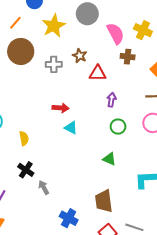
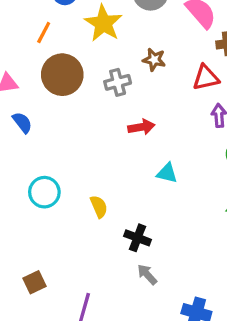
red triangle: (98, 73) -> (206, 78), moved
red arrow: (61, 108) -> (141, 127), moved
black cross: (26, 170) -> (137, 238), moved

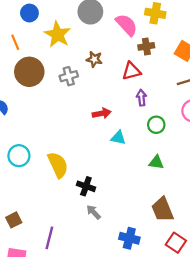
orange line: (44, 33) -> (15, 42), turned -49
red arrow: (141, 127) -> (102, 113), moved
cyan triangle: (167, 173) -> (118, 138), moved
yellow semicircle: (99, 207) -> (58, 165), size x1.6

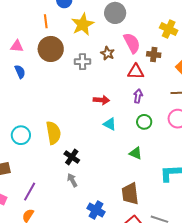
pink semicircle: (126, 25) -> (132, 43), moved
cyan circle: (19, 156) -> (21, 135), moved

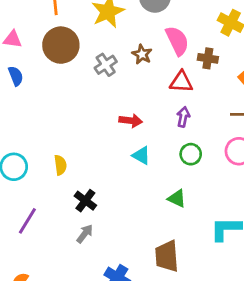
gray cross: (82, 62) -> (106, 65), turned -35
yellow semicircle: (53, 133) -> (60, 165), size x0.6
gray arrow: (72, 180) -> (85, 234), turned 64
purple line: (30, 192) -> (27, 221), moved

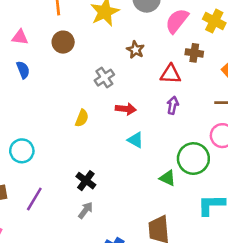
pink semicircle: (177, 41) -> (177, 21), moved, turned -116
brown circle: (61, 45) -> (63, 42), size x0.7
gray cross: (106, 65) -> (104, 78), moved
green circle: (191, 154) -> (193, 159), moved, size x1.6
yellow semicircle: (60, 165) -> (82, 118), moved, turned 30

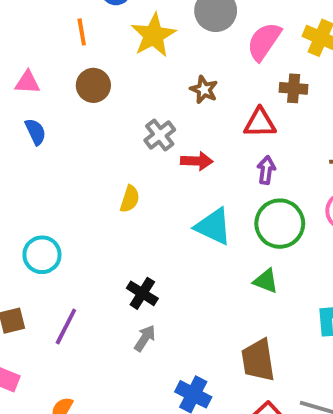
red arrow: (126, 109) -> (197, 161), moved
cyan triangle: (135, 140) -> (213, 226), size x1.5
green circle: (193, 159) -> (280, 224), moved

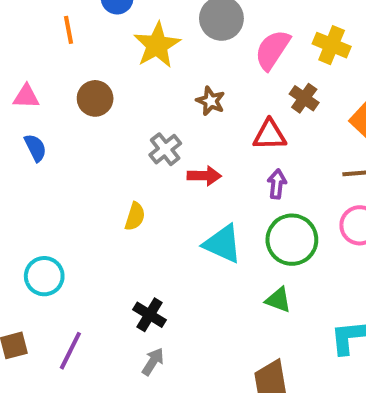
orange line: (82, 32) -> (69, 30), moved
brown cross: (294, 88) -> (304, 98), turned 32

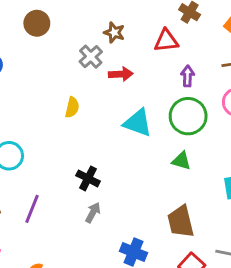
brown star: (211, 101) -> (114, 33), moved
purple arrow: (277, 184) -> (188, 76), moved

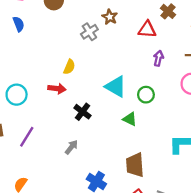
red arrow: (121, 74) -> (57, 89), moved
green circle: (188, 116) -> (146, 95), moved, size x0.6
green triangle: (181, 161) -> (130, 119), moved
black cross: (88, 178) -> (83, 112), moved

